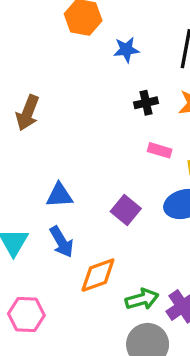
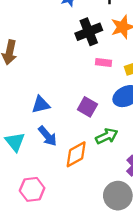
black cross: (146, 103) -> (89, 32), size x1.6
green arrow: (142, 299) -> (107, 136), moved

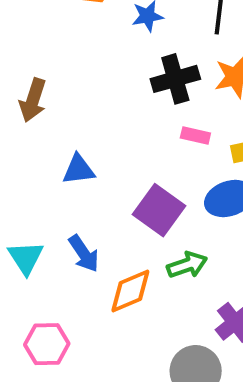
blue triangle: (41, 105) -> (79, 170), moved
purple square: (87, 107) -> (159, 210), size x1.4

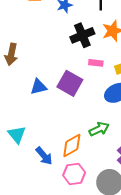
purple square: (159, 210) -> (70, 83), moved
blue arrow: (84, 254) -> (44, 156), moved
pink hexagon: (47, 344) -> (74, 174), moved

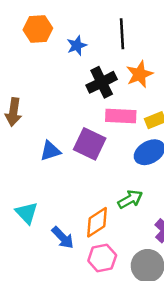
pink rectangle: (96, 63) -> (121, 116), size x1.6

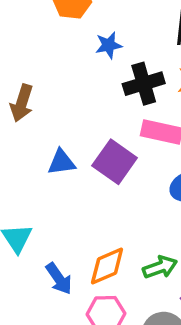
blue star: (77, 46) -> (109, 45), moved
green arrow: (130, 199) -> (160, 267), moved

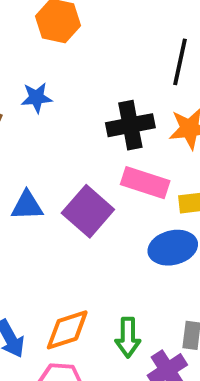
blue star: (109, 45) -> (37, 98), moved
green arrow: (160, 267) -> (128, 337), turned 104

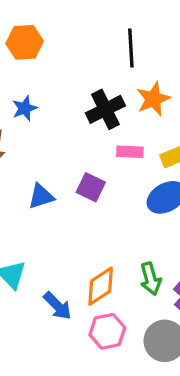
pink rectangle: (145, 183) -> (130, 152), size x0.7
purple square: (88, 211) -> (91, 187), size x0.7

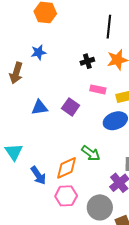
black cross: (105, 109) -> (87, 61), size x0.6
green arrow: (151, 279) -> (91, 153), moved, turned -48

